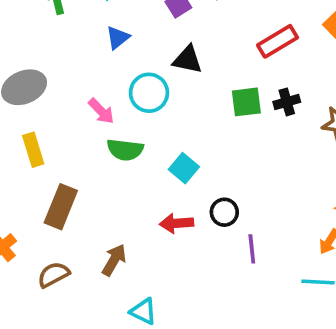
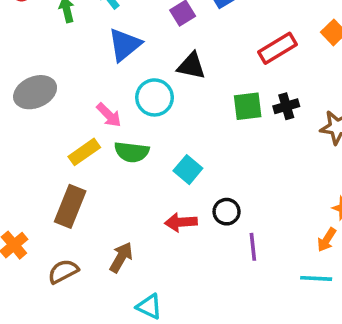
blue triangle: (118, 38) -> (125, 45), size x1.5
yellow rectangle: (33, 150) -> (84, 152), moved, turned 72

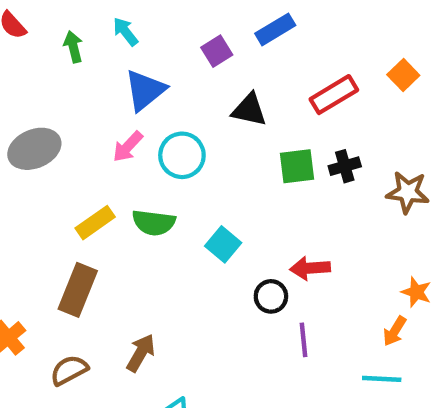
black triangle: (191, 66) -> (249, 110), moved
pink arrow: (109, 115) -> (128, 147), moved, turned 88
red arrow: (181, 222) -> (310, 268), moved

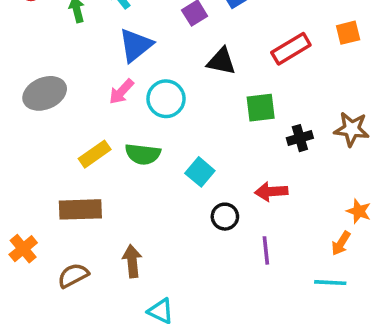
orange square: (403, 75) -> (348, 33), turned 30
black cross: (345, 166) -> (300, 138), moved
brown rectangle: (78, 290) -> (80, 209), turned 66
black circle: (271, 296) -> (225, 217), moved
brown arrow: (141, 353) -> (132, 261), turned -36

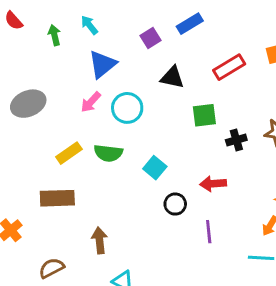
brown semicircle: (73, 275) -> (51, 268), moved

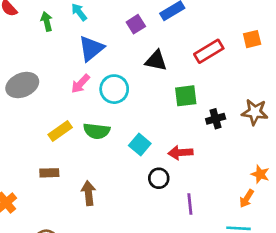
red arrow: (213, 184) -> (180, 153), moved
brown rectangle: (57, 198) -> (49, 173), size x0.6
brown arrow: (100, 240) -> (89, 193), moved

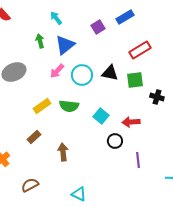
green arrow: (47, 21) -> (40, 41), moved
red rectangle: (209, 51) -> (140, 50), moved
black triangle: (156, 61) -> (110, 73), moved
black cross: (216, 119) -> (157, 97), turned 32
brown rectangle: (49, 173) -> (34, 137), turned -40

